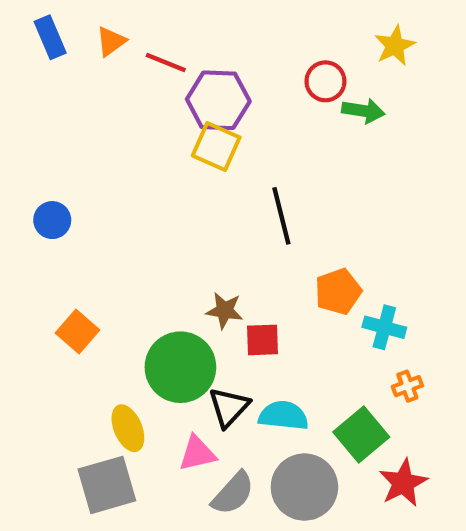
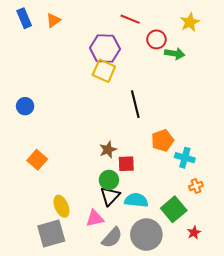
red line: (166, 62) -> (130, 19), moved
brown star: (225, 310) -> (108, 150), turned -30
green circle: (180, 367) -> (109, 180), moved, size x0.6
red star: (403, 483) -> (194, 233), size x0.6

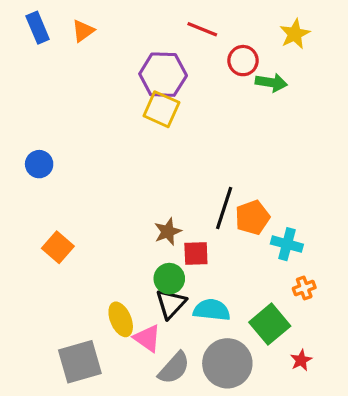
black line: (135, 104) -> (224, 208), moved, turned 32
yellow ellipse: (61, 206) -> (121, 319), moved
pink triangle: (95, 218) -> (147, 338), turned 48

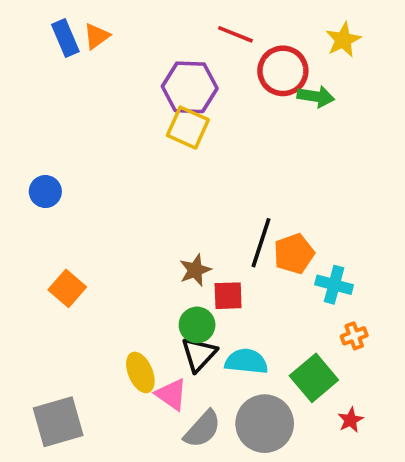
blue rectangle: (38, 28) -> (65, 38), moved
red circle: (243, 61) -> (283, 71), size x1.4
gray square: (80, 362) -> (58, 422), moved

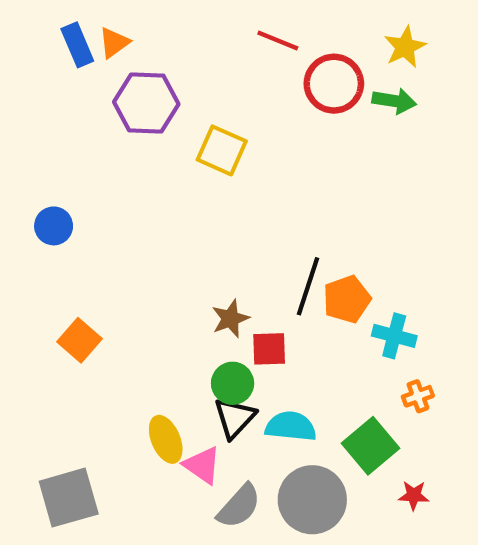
purple hexagon: (190, 87) -> (146, 103), moved
green arrow: (316, 96) -> (394, 101), moved
red star: (351, 420) -> (414, 495), turned 30

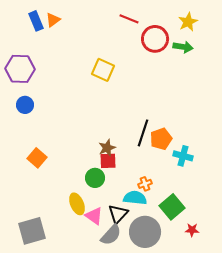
purple hexagon: (146, 103) -> (20, 69), moved
red square: (269, 349) -> (108, 161), moved
green circle: (233, 383) -> (95, 178), moved
orange cross: (418, 396) -> (145, 184), moved
black triangle: (235, 418) -> (118, 214), moved

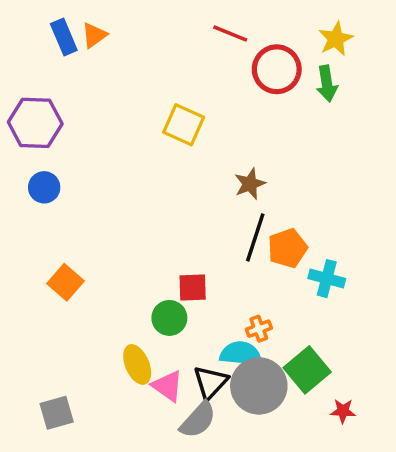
green arrow: (183, 47) -> (327, 84), turned 72
brown star: (107, 148) -> (250, 184), moved
gray square: (32, 231) -> (57, 413), size x0.7
gray circle: (145, 232) -> (259, 386), moved

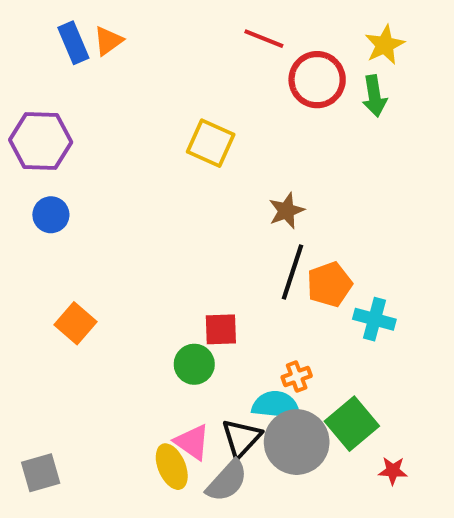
yellow ellipse: (137, 364) -> (172, 467), moved
gray square: (57, 413) -> (41, 473), moved

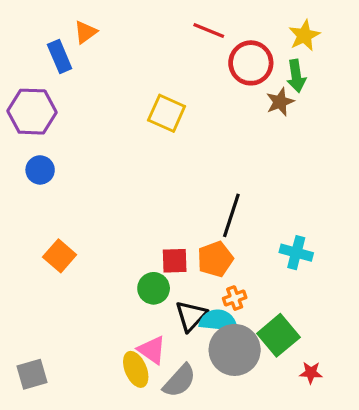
blue rectangle: (73, 43) -> (60, 56), moved
brown star: (286, 211) -> (280, 102), moved
orange pentagon: (329, 284) -> (215, 259), moved
black triangle: (241, 438) -> (191, 316), moved

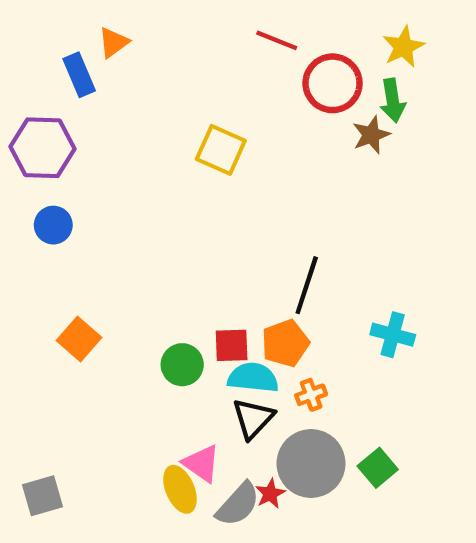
green circle: (154, 288) -> (182, 365), moved
cyan semicircle: (218, 321) -> (253, 378), moved
green square: (278, 335) -> (378, 468), moved, size x0.7
red star: (311, 373) -> (270, 494), moved, turned -30

